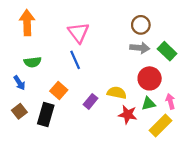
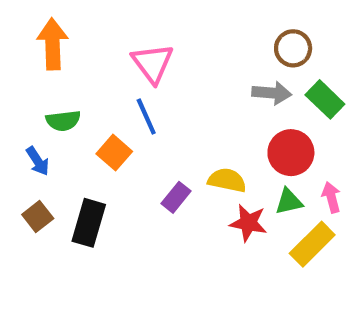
brown circle: (141, 25) -> (293, 48), moved
orange square: (59, 90) -> (114, 153), moved

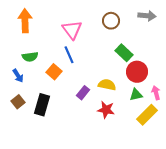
brown circle: (293, 48) -> (111, 21), moved
gray arrow: (272, 93) -> (147, 16), moved
green rectangle: (325, 99) -> (124, 53), moved
red star: (248, 223) -> (106, 110), moved

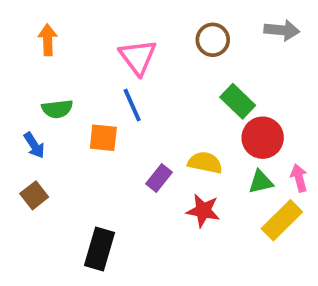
orange arrow: (25, 21) -> (48, 40), size x0.7
orange square: (54, 72) -> (103, 138), turned -35
black rectangle: (42, 105) -> (99, 249), moved

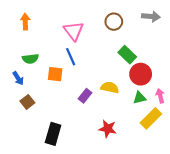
brown square: (34, 195) -> (27, 102), moved
red star: (203, 211) -> (108, 129), moved

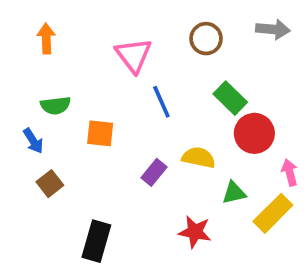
blue line: (71, 57) -> (161, 102), moved
green triangle: (140, 98) -> (234, 193), moved

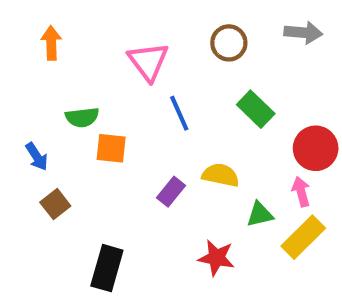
green semicircle: (56, 105) -> (82, 117), moved
red circle: (254, 133) -> (316, 148), moved
pink arrow: (290, 172) -> (301, 192), moved

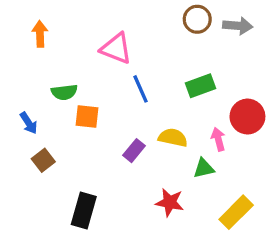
brown circle: (229, 43) -> (197, 19), moved
pink triangle: (148, 62) -> (116, 48), turned -32
green rectangle: (256, 109) -> (200, 86), turned -64
pink arrow: (301, 192) -> (218, 139), moved
yellow rectangle: (303, 237) -> (236, 212), moved

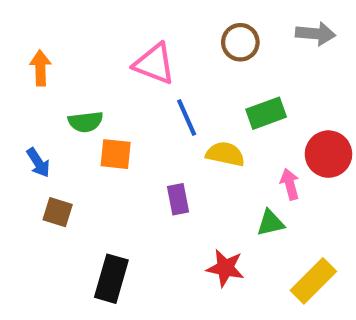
brown circle: (197, 19) -> (240, 42), moved
orange arrow: (40, 34) -> (40, 68), moved
yellow semicircle: (173, 138) -> (225, 154), moved
purple rectangle: (134, 151) -> (178, 199), turned -50
brown square: (43, 160) -> (58, 212), turned -35

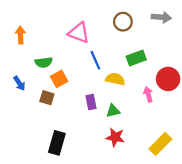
orange square: (116, 154) -> (59, 79), turned -35
brown square: (58, 212) -> (47, 98), moved
green triangle: (270, 223) -> (113, 111), moved

